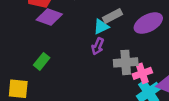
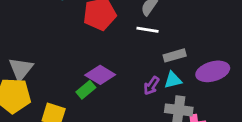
purple diamond: (49, 17) -> (100, 75), moved
cyan triangle: (101, 27) -> (173, 80), moved

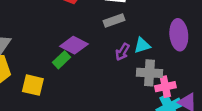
gray rectangle: (175, 55) -> (114, 21), moved
purple ellipse: (213, 71) -> (179, 35), turned -76

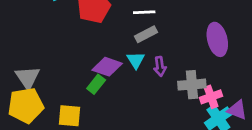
cyan triangle: (142, 45) -> (136, 60), moved, turned -36
purple arrow: (122, 52) -> (160, 66), turned -30

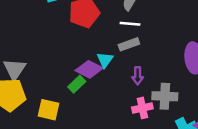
cyan triangle: (136, 60) -> (105, 60), moved
pink cross: (211, 97) -> (142, 108), moved

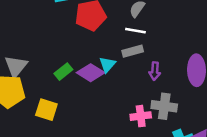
purple arrow: (138, 76) -> (155, 71), moved
green rectangle: (77, 84) -> (63, 72), moved

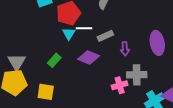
white line: (135, 31) -> (84, 28), moved
cyan triangle: (107, 65) -> (69, 34), moved
purple diamond: (91, 73) -> (89, 58), moved

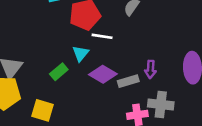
cyan triangle: (69, 34) -> (81, 53), moved
gray rectangle: (105, 36) -> (128, 81), moved

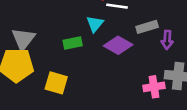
green rectangle: (59, 72) -> (73, 43), turned 30
gray rectangle: (128, 81) -> (147, 27), moved

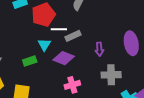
gray rectangle: (147, 27) -> (73, 36), moved
pink cross: (154, 87) -> (72, 85), moved

